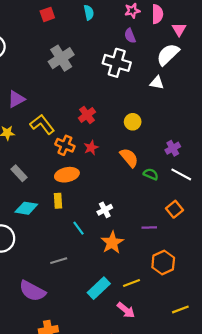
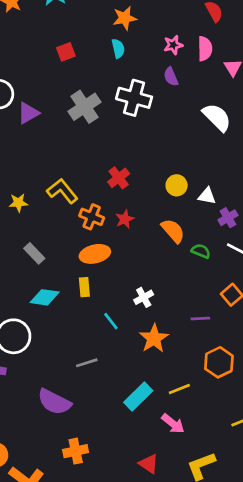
white semicircle: (168, 54) -> (217, 117), moved, turned 90
white cross: (117, 63) -> (134, 98), moved
white triangle: (157, 83) -> (207, 196), moved
purple triangle: (16, 99) -> (28, 113), moved

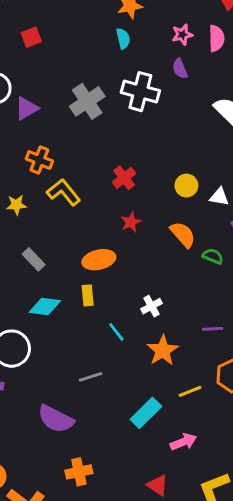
red square: (66, 52) -> (31, 37), moved
orange cross: (92, 217) -> (39, 160), moved
yellow line: (179, 389) -> (190, 391), moved
pink arrow: (173, 424) -> (184, 442), turned -60

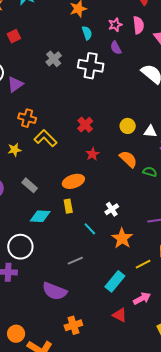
cyan semicircle: (123, 39) -> (87, 33), moved
gray cross: (87, 101) -> (54, 59), moved, size x0.7
red triangle: (158, 485) -> (120, 315), moved

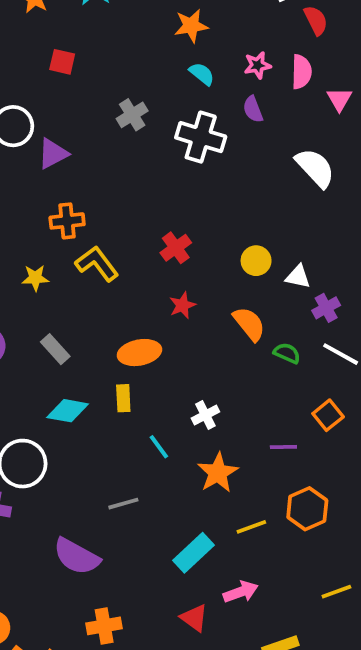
cyan semicircle: (87, 33) -> (202, 74), turned -40
red square: (14, 36) -> (62, 62), turned 32
orange cross: (27, 118) -> (67, 221), turned -30

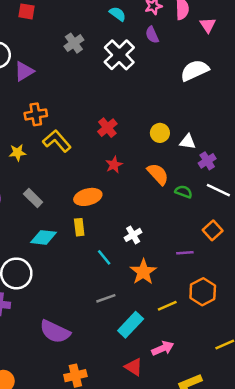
white cross: (201, 137) -> (119, 55), turned 32
white semicircle: (315, 168) -> (195, 70), turned -68
gray line: (123, 504) -> (106, 298), moved

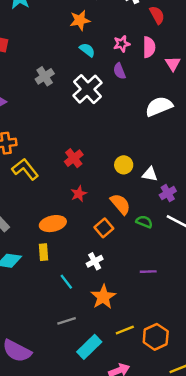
orange square: (213, 230) -> (104, 228), moved
purple line: (185, 253) -> (148, 272), moved
orange hexagon: (203, 292) -> (156, 337), moved

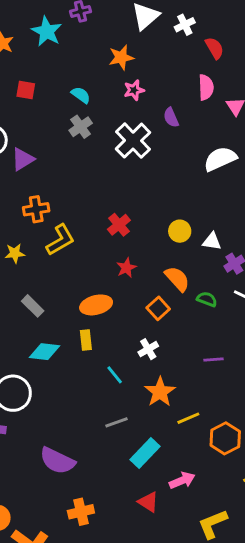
pink star: (122, 44) -> (134, 90), moved
cyan semicircle: (87, 50) -> (81, 95), moved
yellow L-shape: (25, 169) -> (60, 240), turned 100
yellow line: (125, 330) -> (188, 418), moved

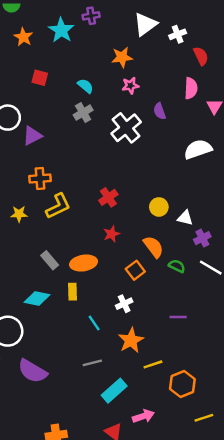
gray rectangle: (33, 306) -> (50, 260), moved
purple semicircle: (57, 461) -> (32, 371), moved

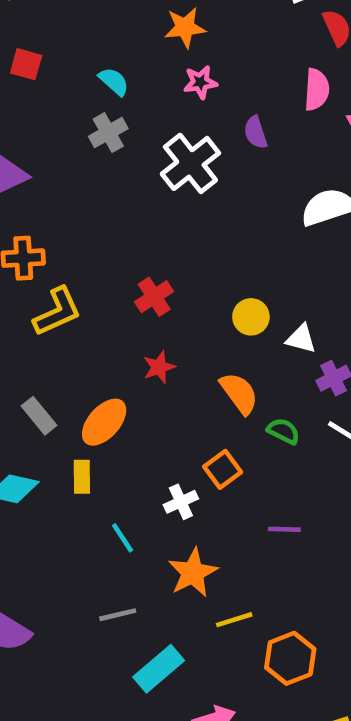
orange ellipse: (84, 263) -> (104, 422), turned -40
orange square: (135, 270) -> (223, 469), moved

